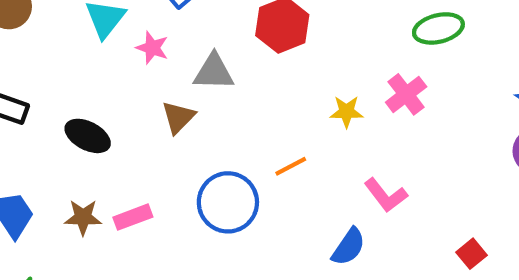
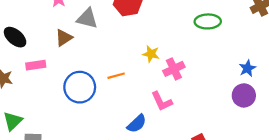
pink cross: (406, 94) -> (174, 69), moved
pink rectangle: (133, 217) -> (36, 65), moved

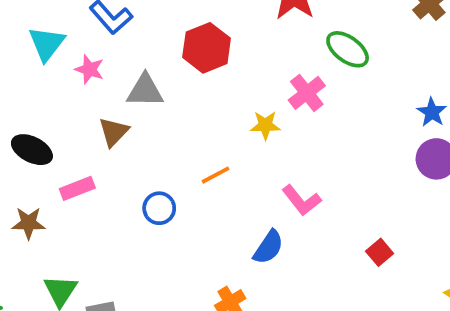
green ellipse: (208, 21) -> (348, 49), turned 50
pink cross: (174, 69) -> (307, 93), moved
blue circle: (80, 87) -> (159, 208), size x0.6

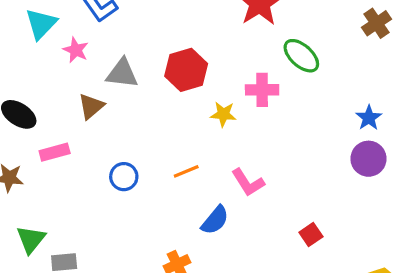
red hexagon: (207, 48) -> (186, 70), moved
pink cross: (307, 93) -> (262, 90), turned 32
orange line: (216, 175) -> (186, 171), moved

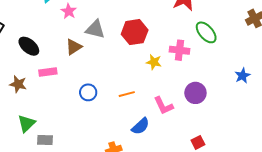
purple circle: (368, 159) -> (195, 93), moved

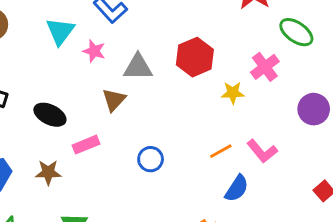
pink cross: (179, 50) -> (265, 67), turned -30
purple circle: (195, 93) -> (314, 109), moved
orange line: (127, 94) -> (221, 151), moved

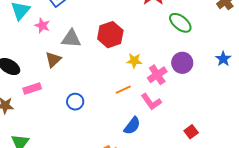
pink cross: (265, 67) -> (157, 75), moved
purple circle: (314, 109) -> (182, 63), moved
orange line: (221, 151) -> (123, 90), moved

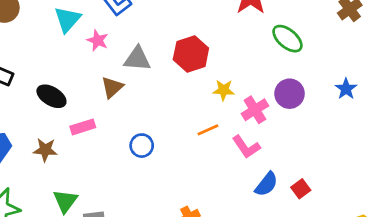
blue semicircle: (132, 126) -> (266, 184), moved

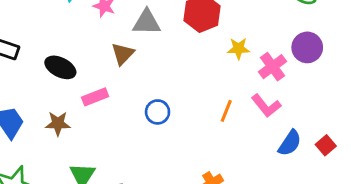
orange line: (208, 130) -> (226, 111), moved, turned -40

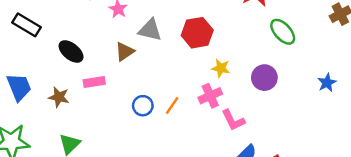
purple circle: (307, 47) -> (264, 78), moved
pink cross: (272, 67) -> (210, 96), moved
orange line: (226, 111) -> (172, 105), moved

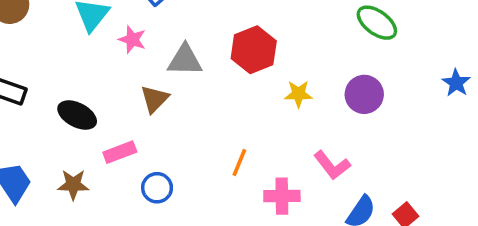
pink cross: (210, 96) -> (282, 196), moved, turned 35
blue circle: (143, 106) -> (157, 188), moved

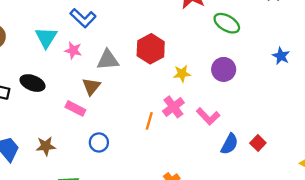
black ellipse: (77, 115) -> (33, 83), moved
pink rectangle: (120, 152) -> (75, 108), moved, turned 54
pink cross: (282, 196) -> (173, 107), moved, turned -30

